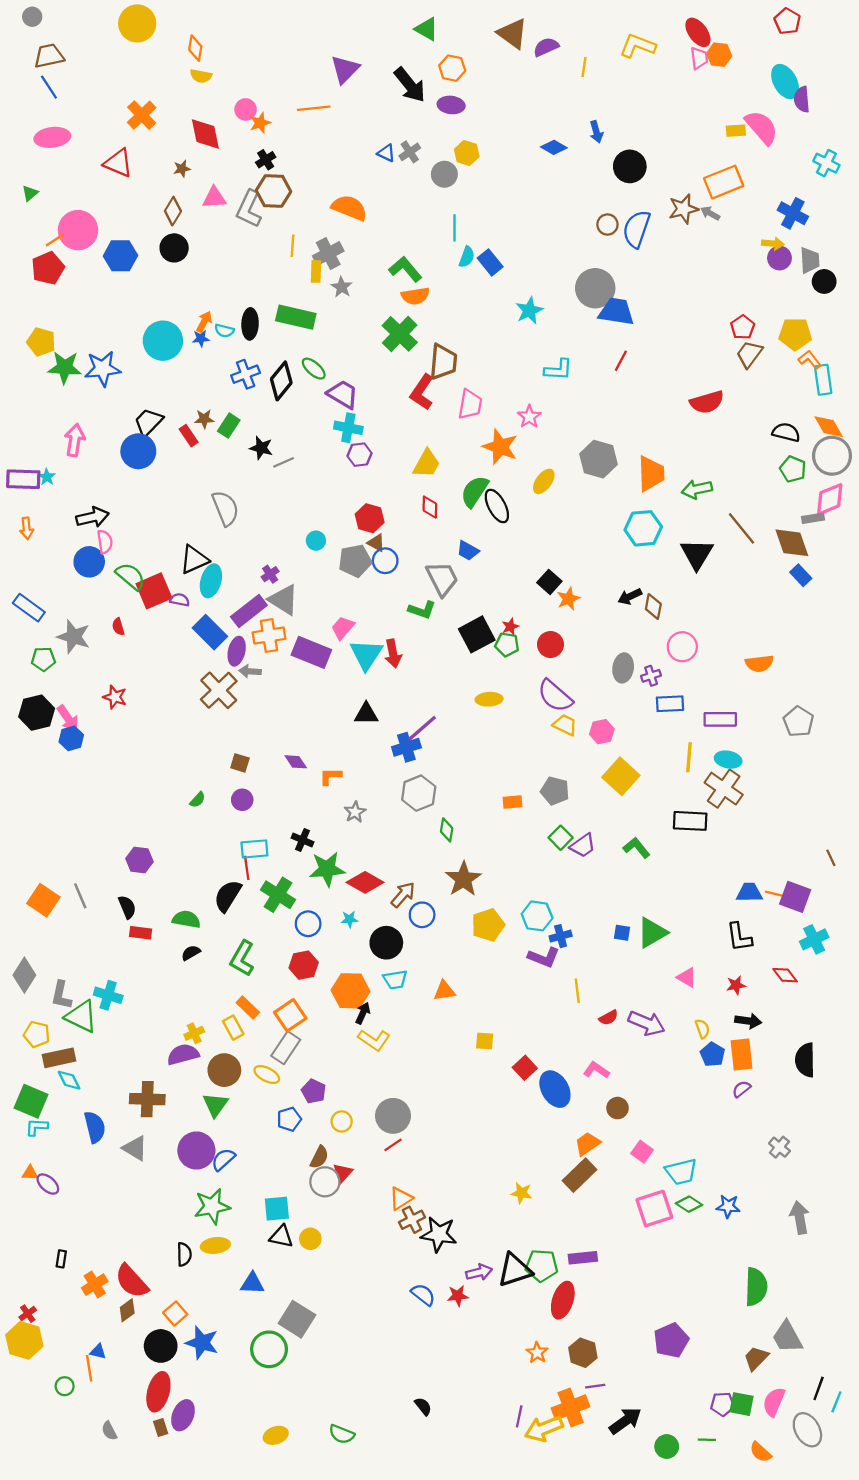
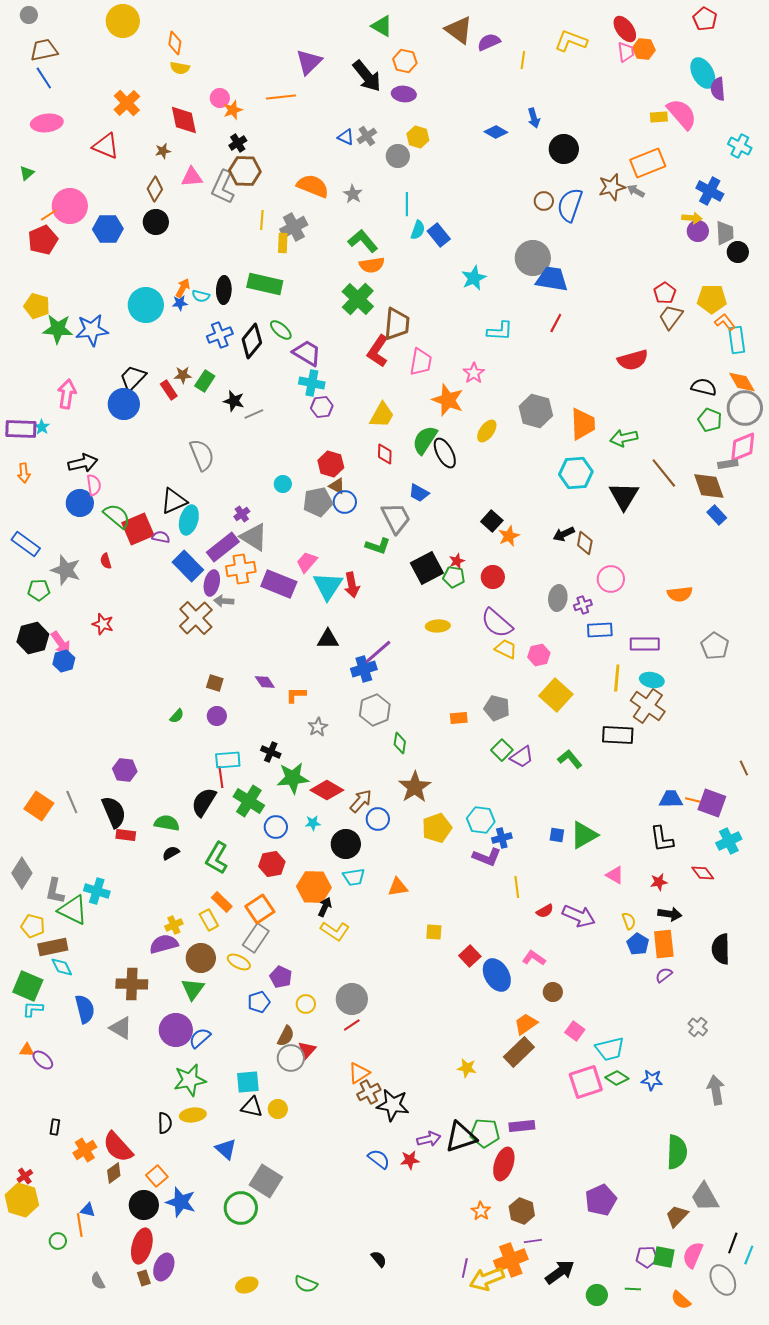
gray star: (342, 287) -> (353, 194), moved
black semicircle: (127, 907) -> (114, 812), size x1.5
blue triangle: (252, 1283) -> (226, 1149), turned 40

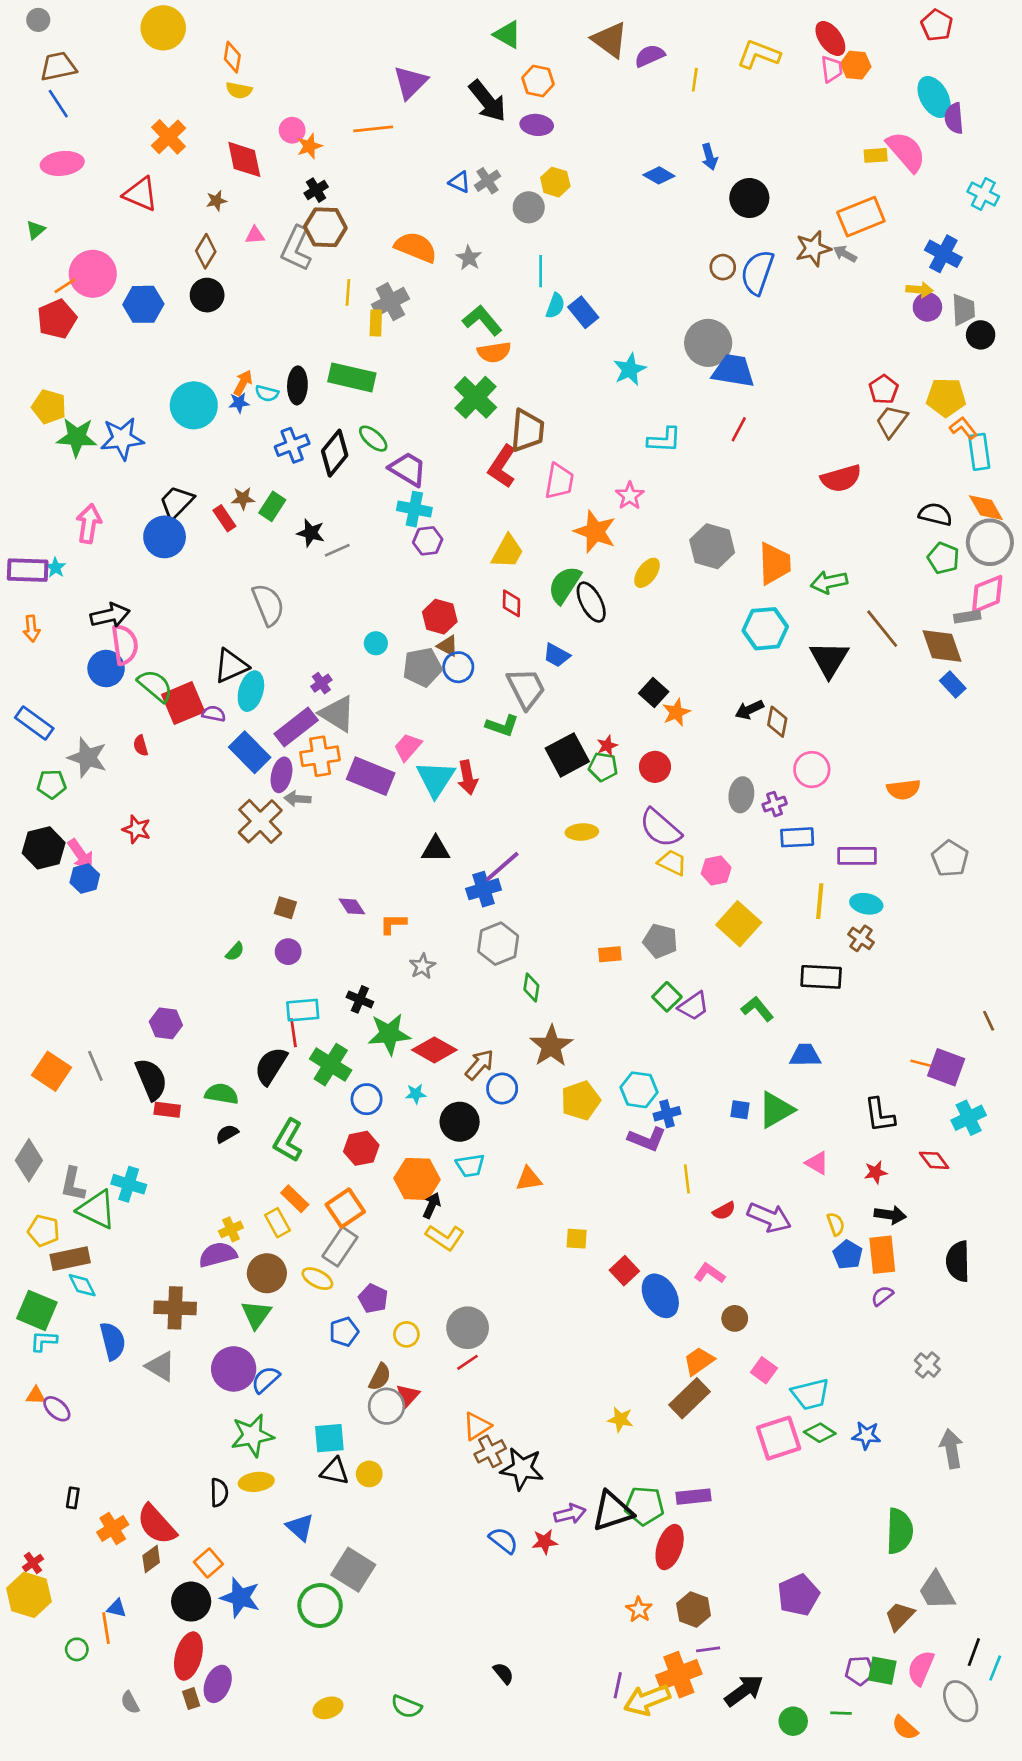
pink triangle: (192, 177) -> (255, 235), size x0.7
pink semicircle: (94, 485) -> (125, 645), size x1.4
brown cross: (648, 706) -> (861, 938), size x0.6
blue trapezoid: (671, 799) -> (805, 1055), moved

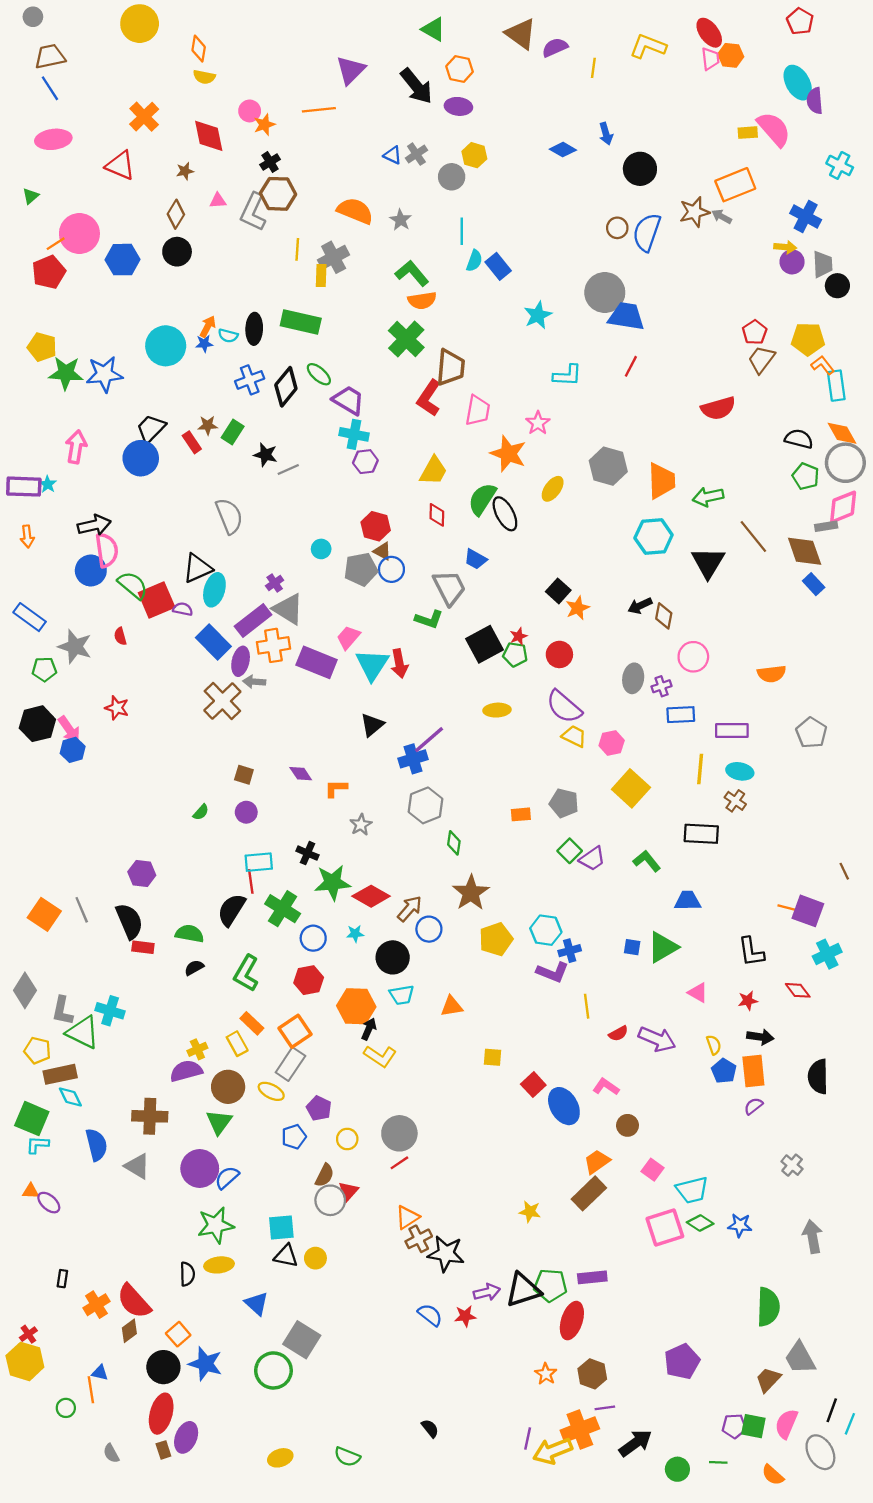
black triangle: (436, 849) -> (372, 725), turned -40

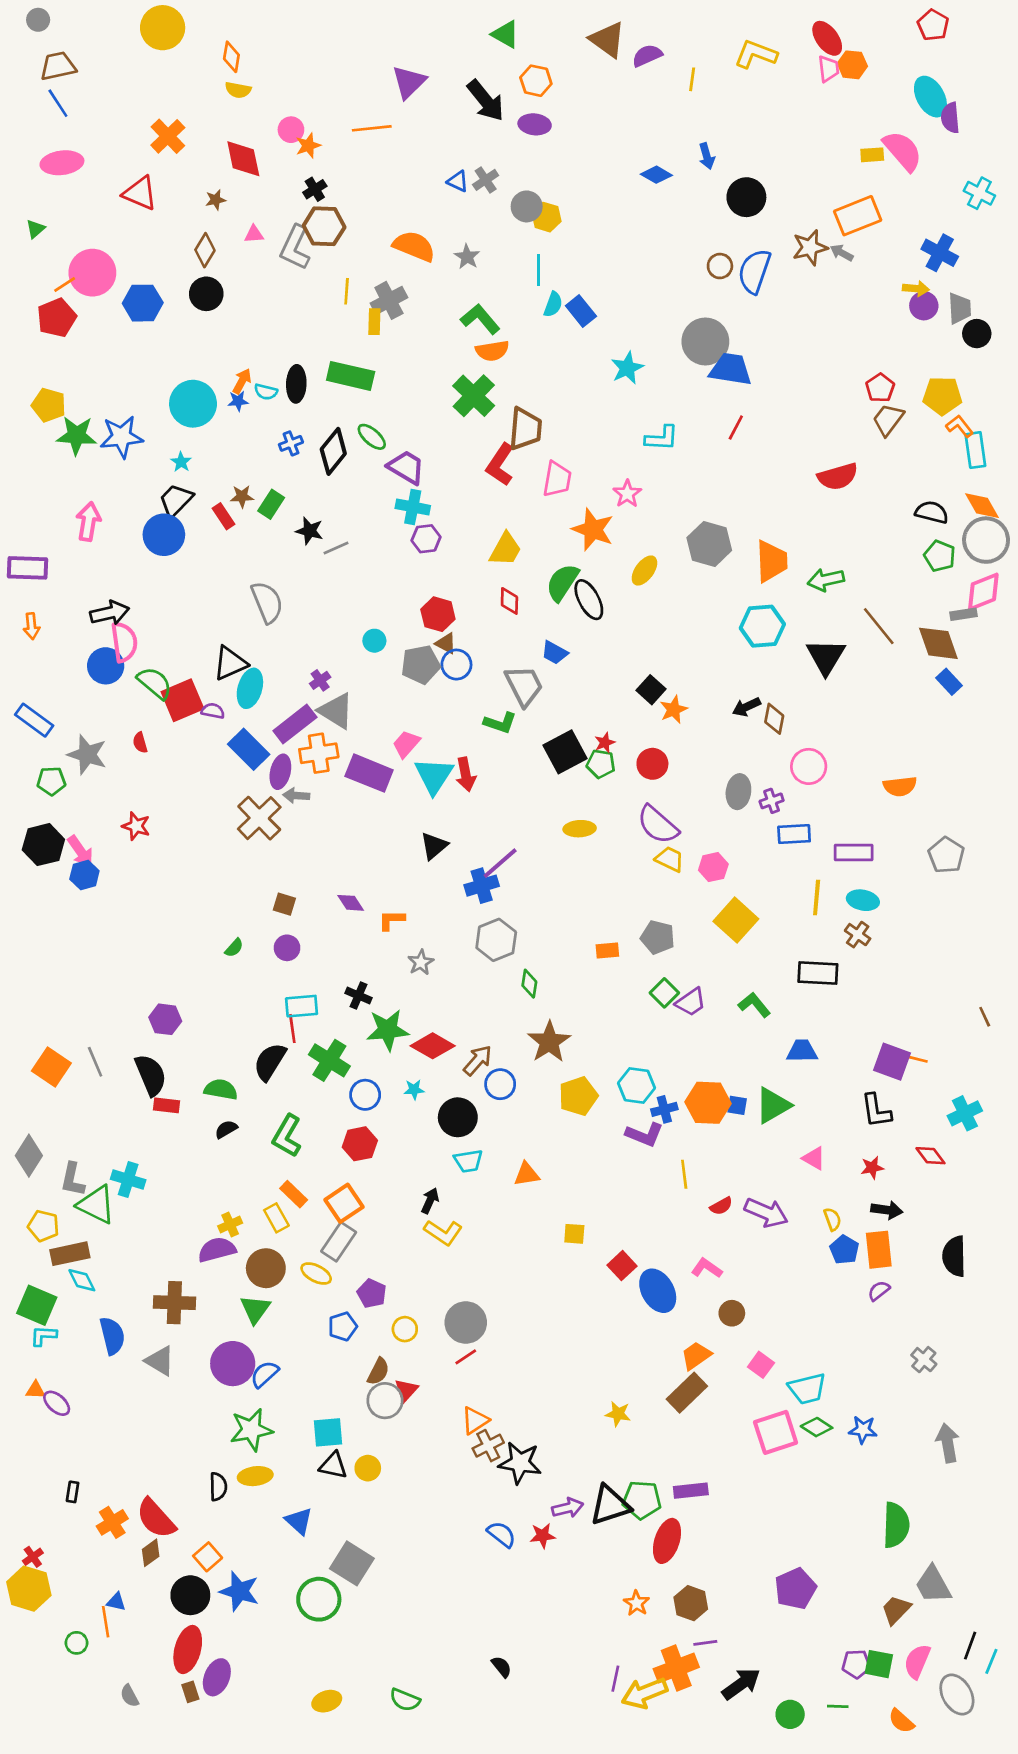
yellow hexagon: (474, 155) -> (546, 217), moved
blue cross: (250, 380) -> (291, 443), size x0.7
cyan star: (48, 484) -> (181, 462), moved
purple square: (808, 911) -> (892, 1062), moved
orange hexagon: (356, 1006) -> (708, 1103), moved

